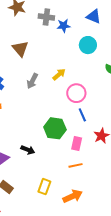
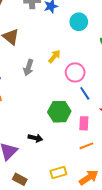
yellow rectangle: (44, 187) -> (58, 172), turned 63

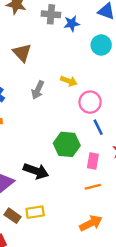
yellow arrow: (54, 56) -> (69, 81), turned 64
black arrow: (35, 138) -> (36, 171), size x1.5
yellow rectangle: (58, 172) -> (35, 212), moved

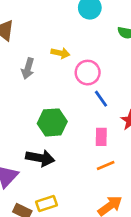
green hexagon: (67, 144) -> (52, 122), moved

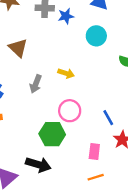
pink circle: (88, 73) -> (70, 111), moved
blue line: (101, 99) -> (108, 118), moved

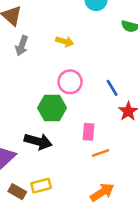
gray arrow: (36, 84) -> (22, 46), moved
pink rectangle: (94, 152) -> (88, 132), moved

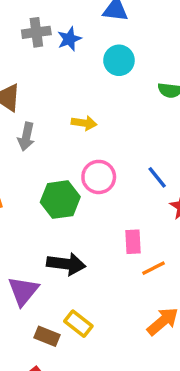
green hexagon: (52, 108) -> (60, 200), moved
yellow rectangle: (41, 186) -> (78, 324), turned 60

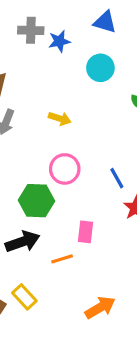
green hexagon: (60, 200) -> (36, 201), moved
black arrow: (66, 264) -> (23, 242), turned -36
orange line: (153, 268) -> (62, 259), moved

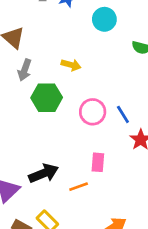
pink circle: (65, 169) -> (93, 112), moved
green hexagon: (36, 201) -> (47, 98), moved

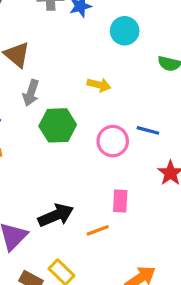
yellow arrow: (71, 65) -> (99, 85), moved
blue line: (123, 114) -> (148, 130), moved, turned -42

